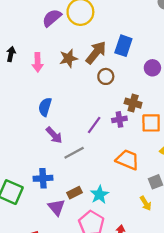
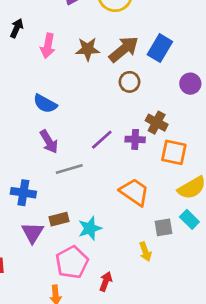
blue semicircle: (45, 107) -> (45, 104), turned -90

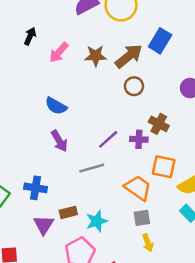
pink arrow: (48, 46) -> (59, 52), turned 30
blue rectangle: (160, 48) -> (160, 41), moved
orange square: (174, 152) -> (164, 167), moved
gray line: (69, 169) -> (92, 168), moved
gray square: (163, 227) -> (142, 218), moved

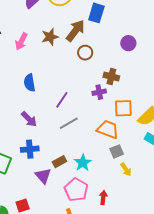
blue semicircle: (56, 106) -> (29, 83), turned 66
purple line: (108, 139) -> (62, 100), moved
purple arrow: (59, 141) -> (29, 119), moved

